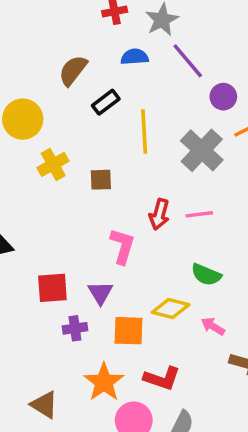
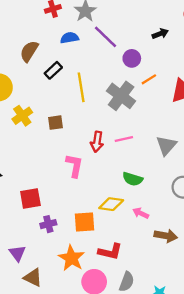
purple triangle: (100, 293) -> (17, 253), moved

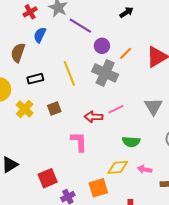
blue semicircle: (69, 38) -> (40, 35), moved, turned -42
purple circle: (132, 58) -> (102, 46), moved
black rectangle: (53, 70) -> (35, 79), moved, turned 42
red arrow: (97, 142) -> (93, 117), turned 96

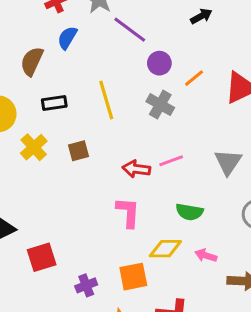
gray cross: (105, 73) -> (160, 105), size x0.7
pink L-shape: (79, 142) -> (128, 212), moved
red square: (48, 178) -> (42, 257), moved

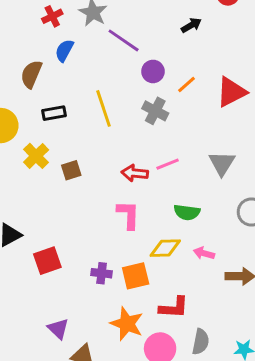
brown square: (78, 151) -> (71, 170), moved
purple cross: (86, 285) -> (102, 273), moved, turned 30

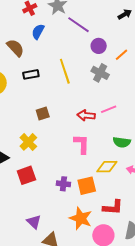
brown semicircle: (31, 74) -> (15, 48), turned 114
yellow cross: (36, 156) -> (28, 142), moved

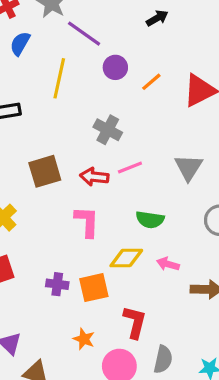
yellow line: (65, 71) -> (59, 78), moved, turned 30
gray cross: (100, 73) -> (108, 130), moved
brown square: (43, 113) -> (45, 171), moved, size x1.5
red L-shape: (113, 207) -> (135, 322), turned -80
orange star: (81, 218) -> (84, 339), size x0.6

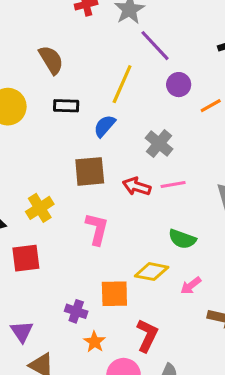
blue semicircle: (20, 44) -> (105, 126), moved
pink L-shape: (87, 222) -> (97, 229), moved
pink arrow: (168, 264) -> (191, 286), turned -65
purple cross: (57, 284) -> (76, 311), moved

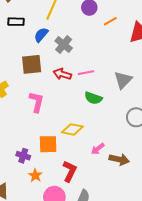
gray cross: (159, 144) -> (64, 45), moved
green semicircle: (182, 239) -> (93, 98), moved
pink arrow: (191, 286) -> (98, 149), moved

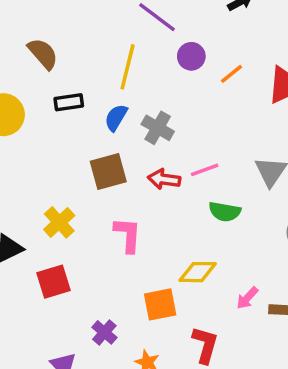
purple cross: (23, 156) -> (104, 332), moved, turned 32

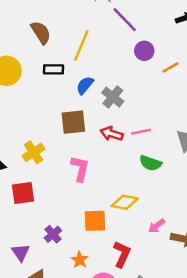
yellow line: (128, 67) -> (81, 46), moved

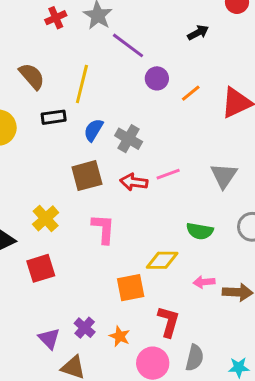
green semicircle: (150, 163) -> (200, 231), moved
pink arrow: (157, 226) -> (204, 282), turned 42
purple cross: (53, 234) -> (85, 328), moved

